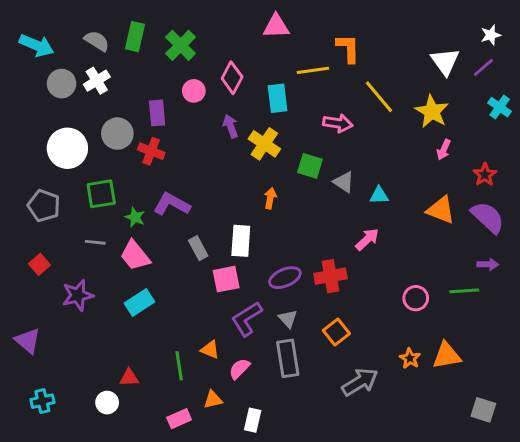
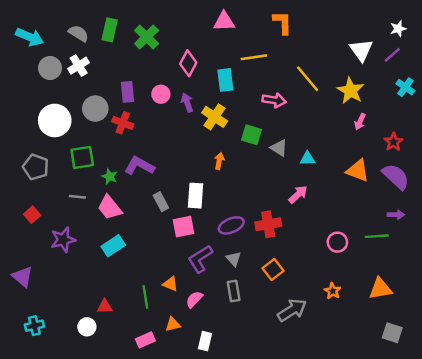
orange L-shape: (348, 48) -> (283, 23), moved
pink circle: (194, 91) -> (161, 94), moved
orange triangle: (447, 355) -> (380, 289), moved
gray rectangle: (288, 358) -> (234, 291), size x0.7

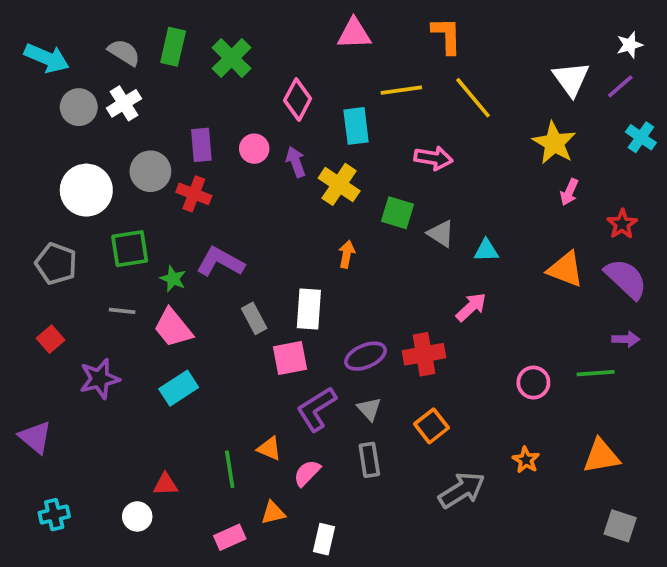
yellow line: (308, 79) -> (473, 98), moved

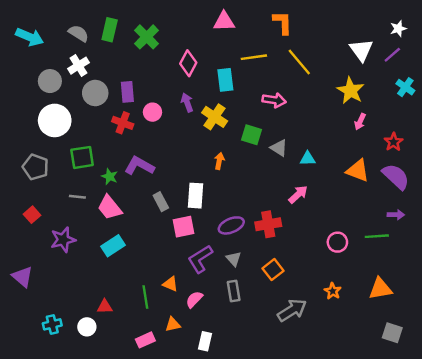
gray circle: (79, 107) -> (50, 81), moved
pink circle: (254, 149) -> (152, 112), moved
gray circle: (150, 171) -> (95, 93), moved
cyan cross: (54, 515) -> (52, 324), moved

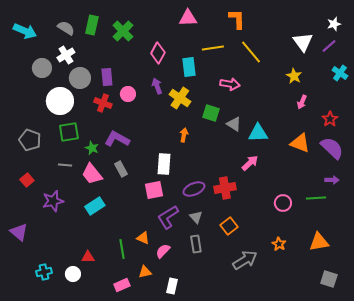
yellow star: (351, 91) -> (294, 76), size x0.7
white circle: (55, 120) -> (60, 101), moved
cyan triangle: (308, 159) -> (258, 133), size x1.5
gray rectangle: (161, 202) -> (121, 169), moved

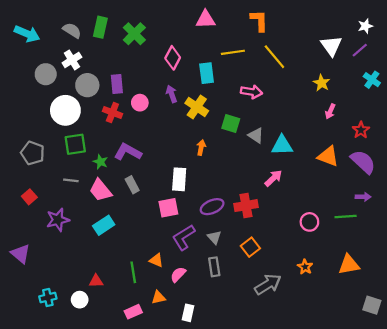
gray square: (329, 279) -> (372, 305), moved

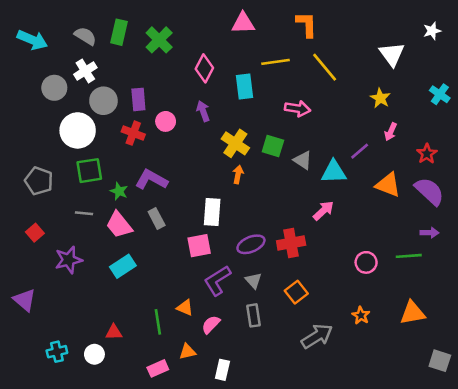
purple line: (360, 50) -> (360, 151), moved
yellow cross: (197, 107) -> (235, 143), moved

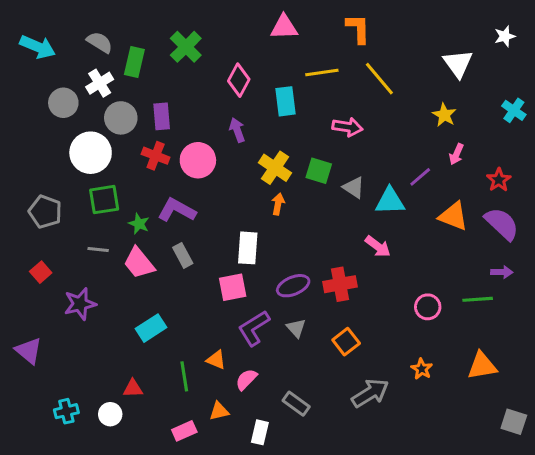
green rectangle: (119, 32) -> (134, 62), moved
pink circle: (166, 121) -> (198, 160), moved, size x1.5
pink arrow: (323, 211) -> (378, 246), turned 80
cyan rectangle: (123, 266) -> (151, 328), moved
gray rectangle: (254, 315) -> (296, 404), moved, turned -45

